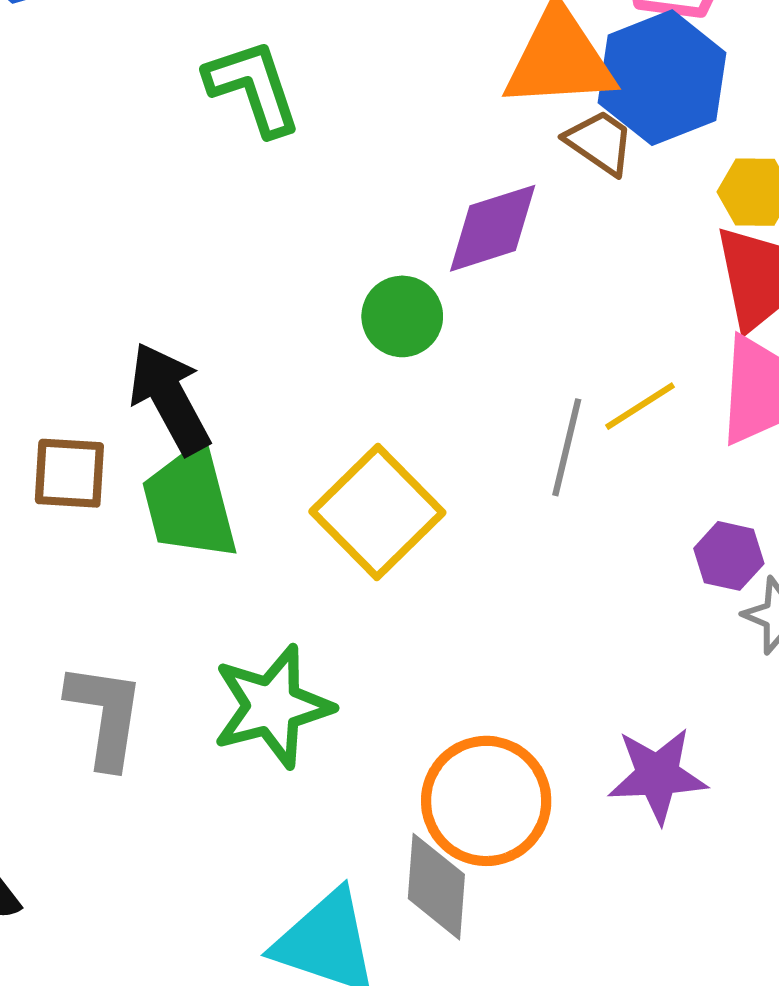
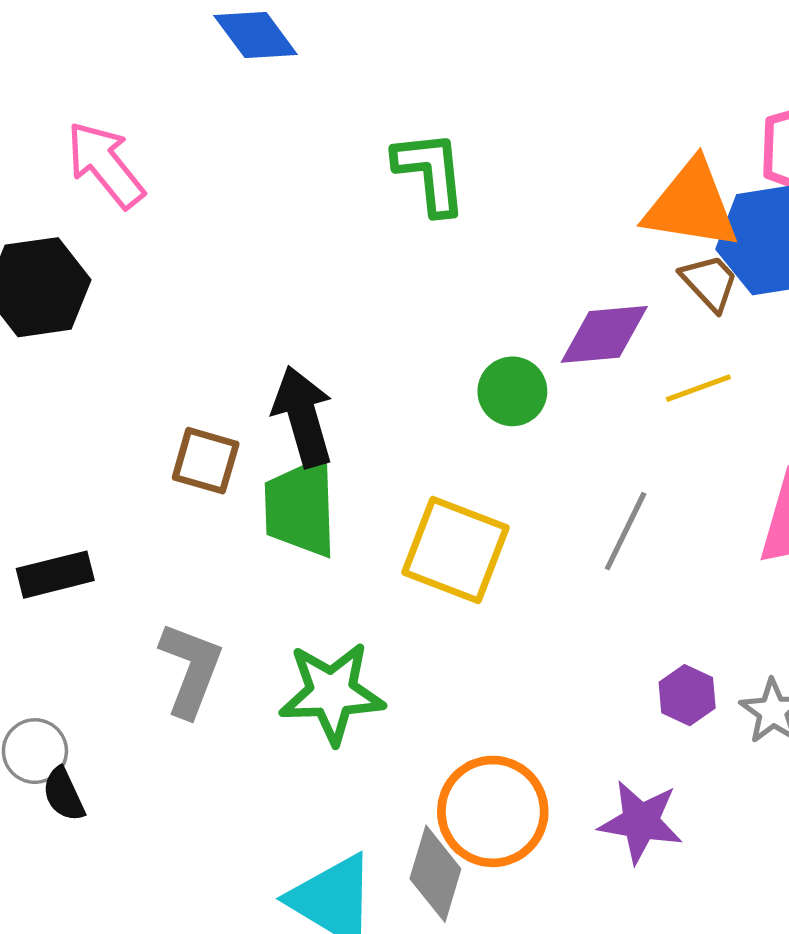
yellow line: (640, 406) -> (698, 388), moved
yellow square: (377, 512) -> (455, 550), turned -37
purple hexagon: (729, 556) -> (687, 695), moved

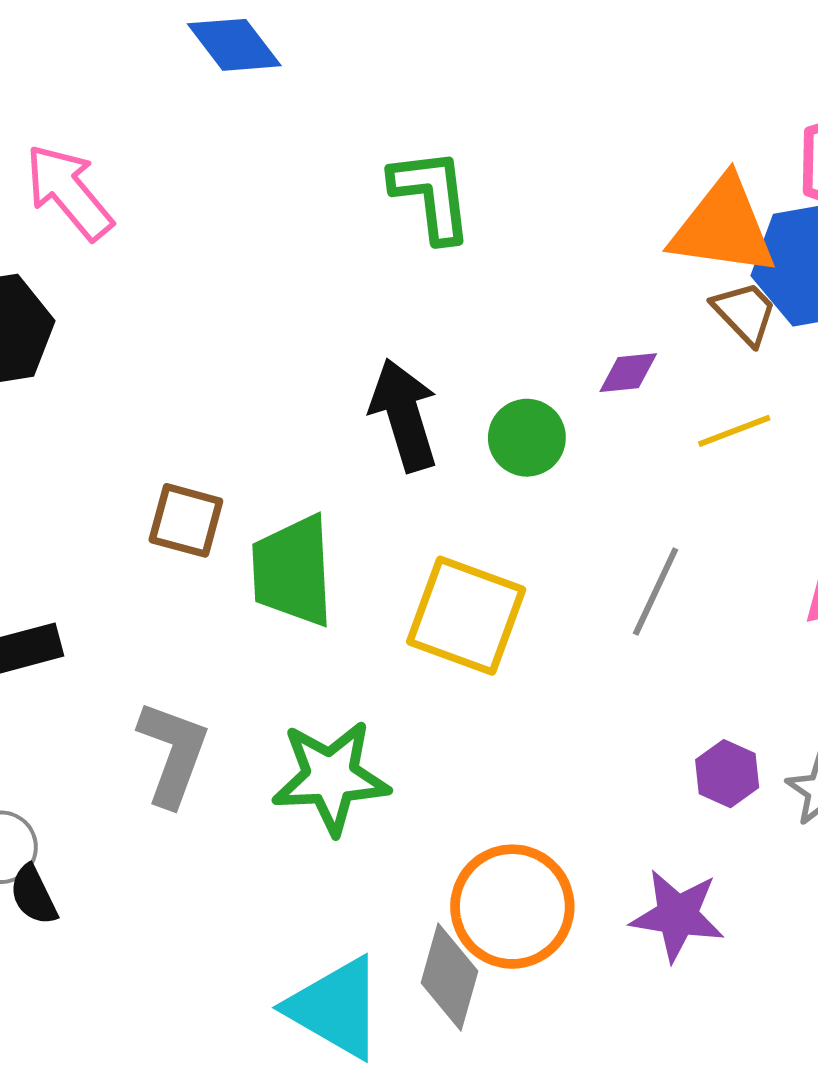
purple diamond: (604, 334) -> (628, 373), size x0.6
black arrow: (303, 417) -> (404, 415), moved

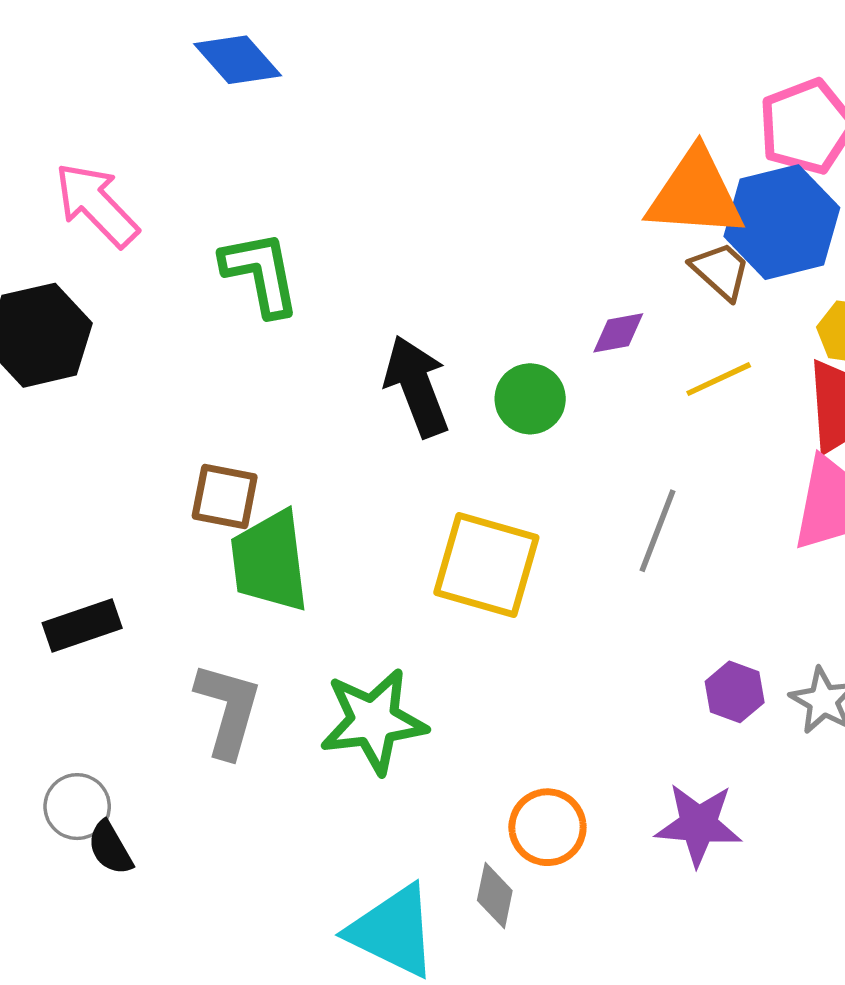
green L-shape: (431, 195) -> (261, 273), moved
green trapezoid: (293, 571) -> (270, 561), moved
orange circle: (512, 907) -> (547, 827), size x0.7
gray diamond: (449, 977) -> (495, 896), size x0.7

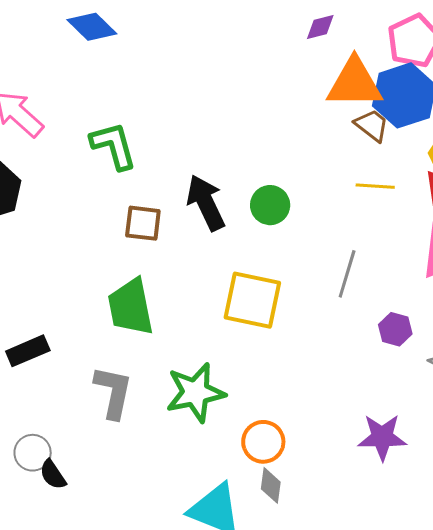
purple diamond: (618, 333) -> (320, 27), moved
yellow line: (719, 379) -> (375, 186), turned 33
brown square: (225, 497) -> (143, 223), moved
purple hexagon: (735, 692) -> (395, 329), moved
orange circle: (547, 827) -> (263, 442), moved

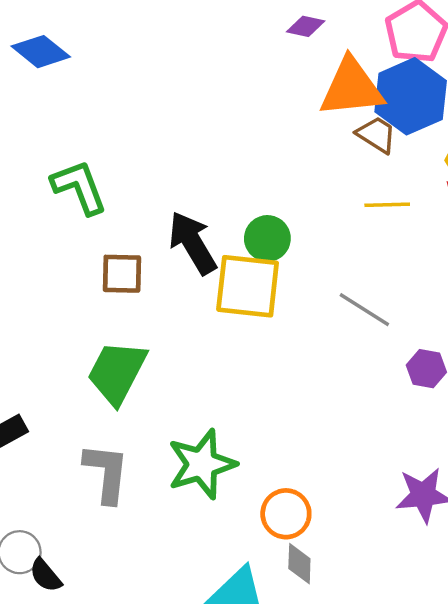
purple diamond: (320, 27) -> (306, 26), turned 32
gray line: (347, 274) -> (364, 310), turned -69
yellow square: (252, 300) -> (248, 286), moved
green trapezoid: (131, 307) -> (117, 372), turned 44

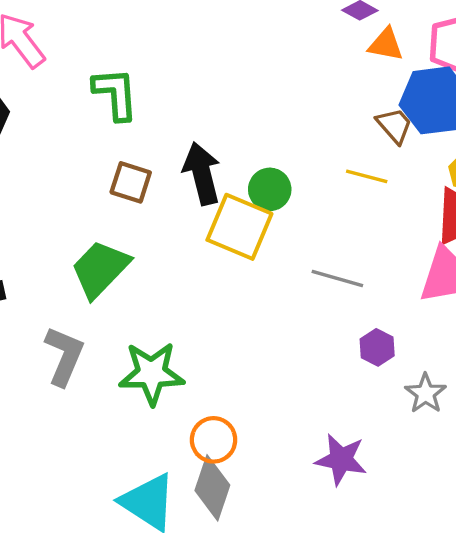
orange triangle: (352, 88) -> (386, 44), moved, size x0.6
yellow line: (387, 205) -> (367, 176), moved
gray line: (364, 310) -> (337, 278), turned -33
gray diamond: (299, 564) -> (212, 488), size x1.6

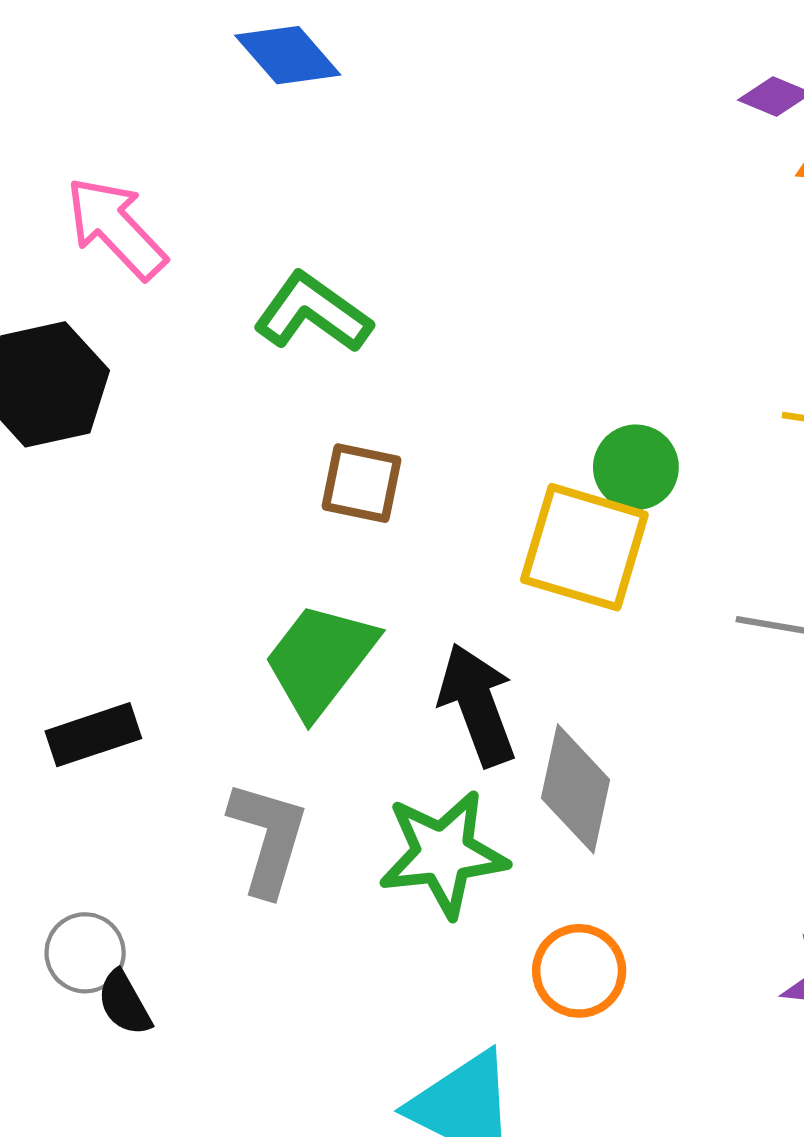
green L-shape: (115, 94) -> (313, 313), turned -44
black arrow: (202, 174) -> (477, 705), moved
gray diamond: (212, 488) -> (576, 789), moved

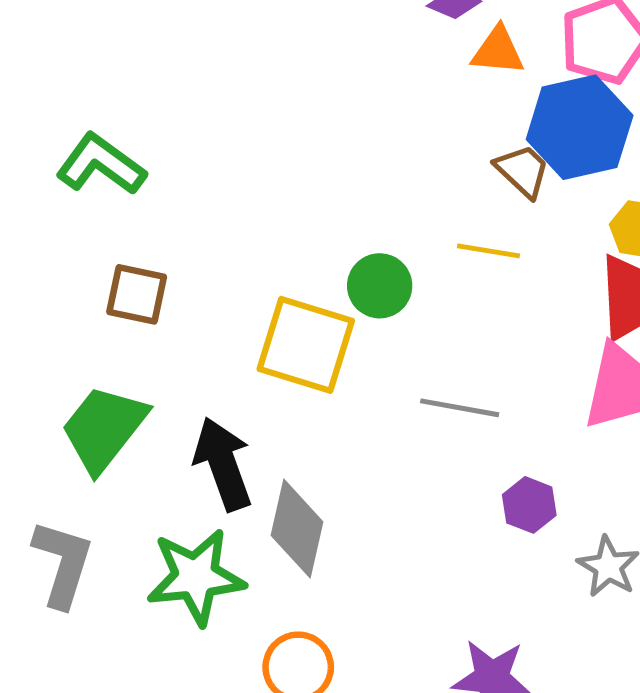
green circle: (636, 467) -> (380, 286), moved

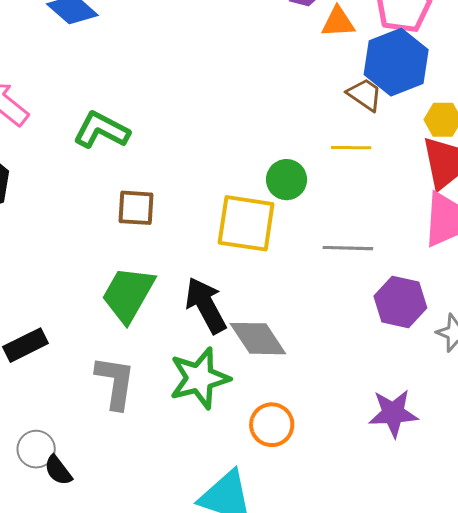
purple hexagon: (529, 505) -> (400, 302), size x1.5
gray diamond: (297, 529) -> (258, 339), turned -38

